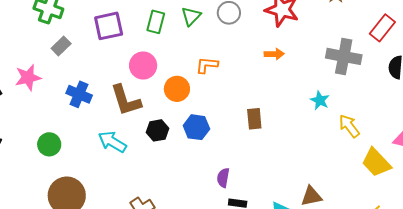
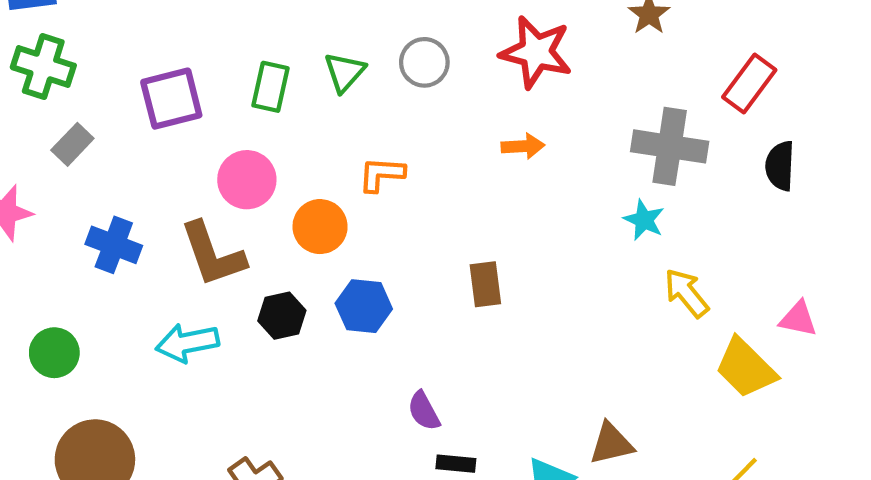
cyan star: (320, 100) -> (644, 220), moved
cyan arrow: (112, 142) -> (187, 343), turned -40
purple semicircle: (223, 178) -> (424, 411), turned -36

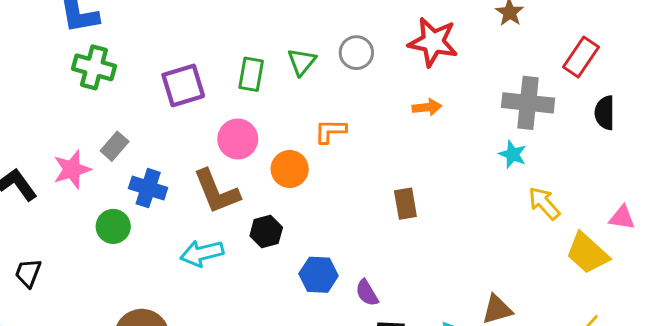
gray rectangle: (72, 144) -> (115, 146), moved
blue hexagon: (364, 306) -> (319, 275), moved
green circle: (54, 353) -> (113, 226), moved

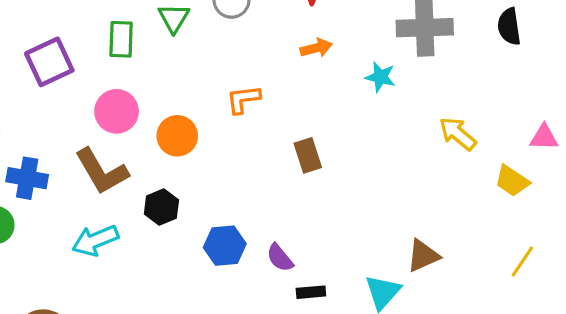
orange L-shape: (330, 131) -> (243, 99), moved
cyan star: (513, 154) -> (380, 77), moved
yellow trapezoid: (587, 253) -> (512, 181), size x0.7

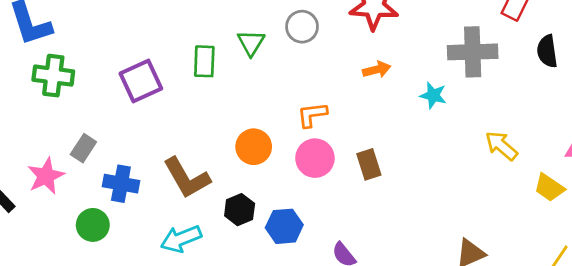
pink circle: (117, 111) -> (315, 158), moved
blue hexagon: (225, 246) -> (284, 226), moved

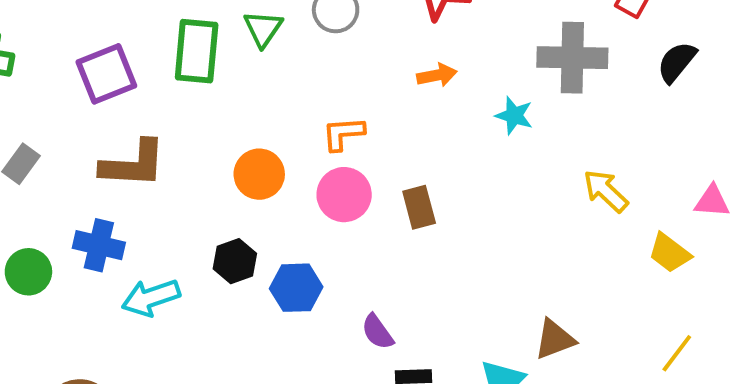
black semicircle: (547, 51) -> (677, 62), turned 44
green rectangle: (204, 61) -> (197, 51), size x1.4
brown L-shape: (187, 178) -> (133, 164), moved, turned -60
blue cross: (121, 184) -> (99, 245), moved

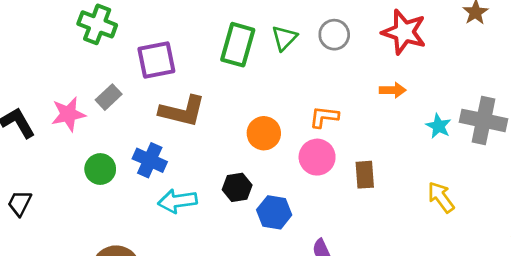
gray cross: (572, 58) -> (484, 120), moved
purple square: (106, 74) -> (156, 60), moved
yellow arrow: (606, 191) -> (441, 197), moved

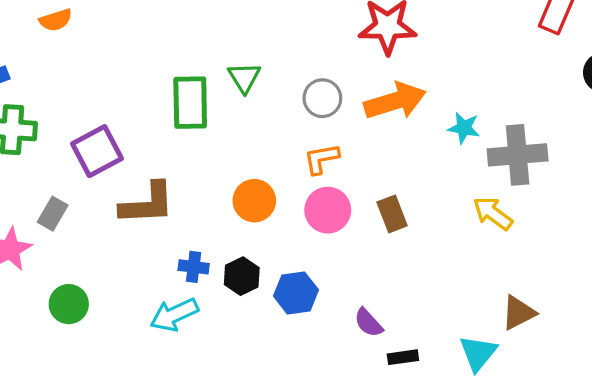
gray circle: (334, 35) -> (322, 98), moved
orange arrow: (393, 90) -> (395, 101), size x1.8
gray cross: (484, 120) -> (518, 155), moved
blue cross: (150, 160) -> (194, 267), moved, size x0.7

